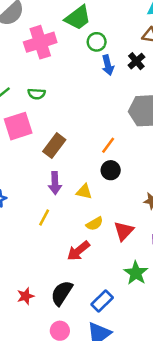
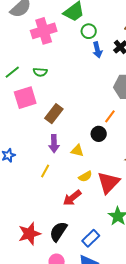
orange line: (108, 145) -> (110, 116), moved
red triangle: (124, 231) -> (109, 183), size x1.4
red star: (26, 296) -> (29, 234), size x1.6

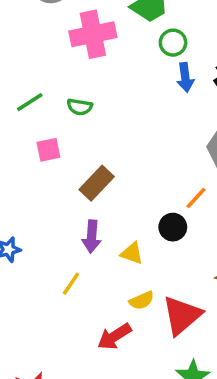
pink square: (25, 98) -> (48, 150), size x0.6

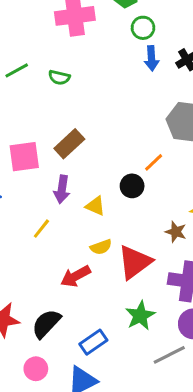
pink square: (48, 150) -> (24, 157), moved, size x1.5

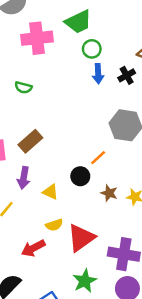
brown star: (176, 232) -> (109, 193), moved

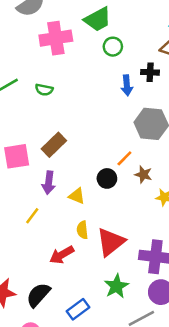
blue arrow: (98, 74) -> (127, 85), moved
black cross: (127, 75) -> (150, 72), turned 35
brown star: (109, 193) -> (143, 175), moved
yellow semicircle: (54, 225) -> (82, 230), turned 105

